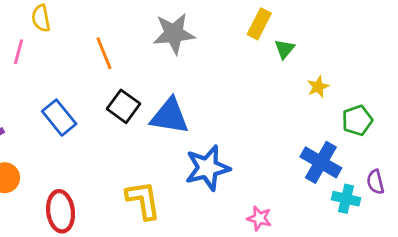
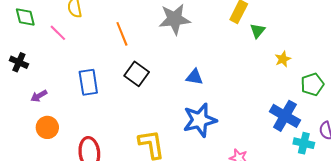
pink line: (19, 52) -> (58, 33), turned -60
blue triangle: (170, 116) -> (195, 77), moved, size x0.6
blue rectangle: (59, 118) -> (88, 82), turned 30

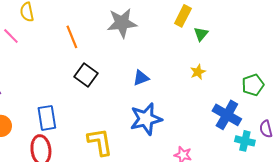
yellow star: (283, 59) -> (198, 72), moved
blue triangle: (195, 77) -> (141, 78), turned -30
blue rectangle: (88, 82) -> (47, 118), moved

